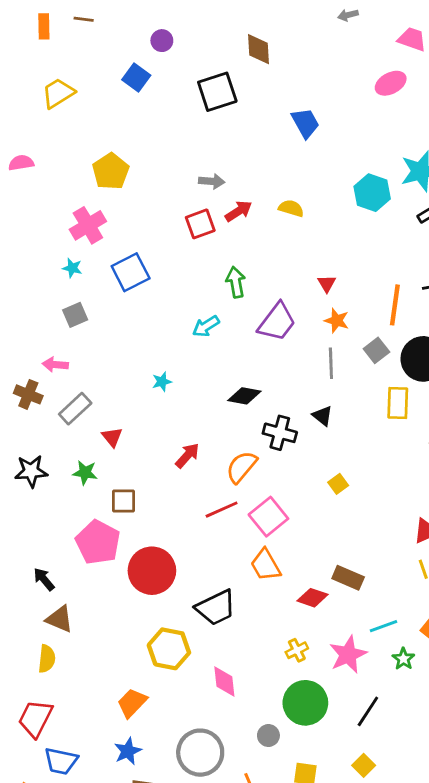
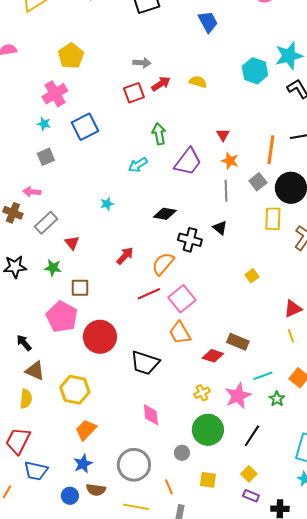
yellow square: (338, 484) -> (252, 276), moved
black trapezoid: (216, 608) -> (145, 363), turned 44
yellow hexagon: (169, 649) -> (75, 390), moved

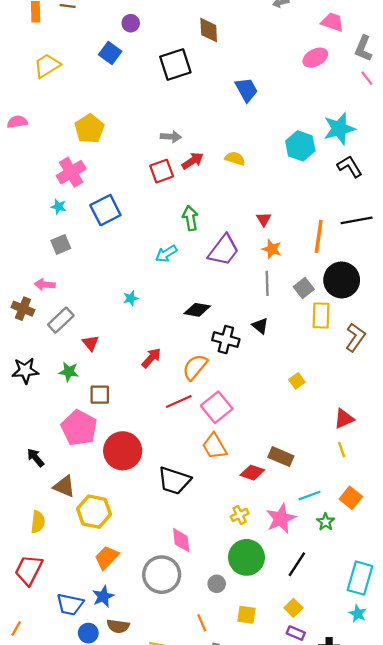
gray square: (258, 182) -> (304, 288), moved
brown triangle: (35, 371) -> (64, 486), moved
gray circle: (134, 465) -> (162, 575), moved
blue trapezoid: (36, 471) -> (70, 604), moved

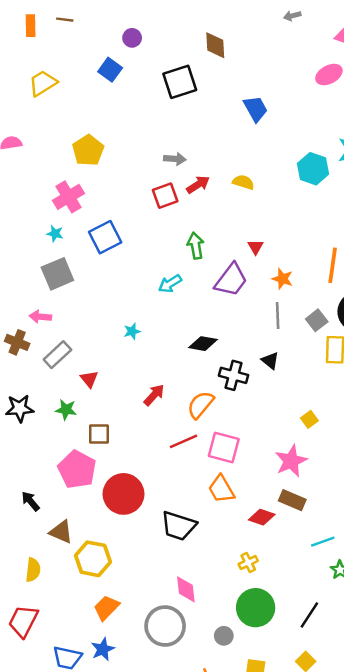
red triangle: (264, 219) -> (256, 247), moved
gray square: (61, 244) -> (57, 274), size x1.5
pink square: (217, 407) -> (224, 447), turned -36
pink star: (281, 518) -> (291, 461), moved

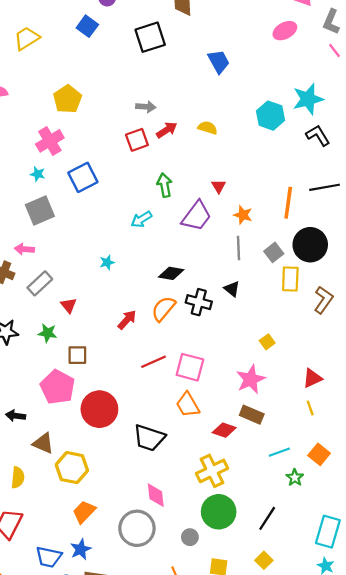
orange semicircle: (201, 405) -> (163, 309), moved
black arrow: (31, 501) -> (16, 416), turned -42
yellow cross: (248, 562) -> (212, 471), size x1.8

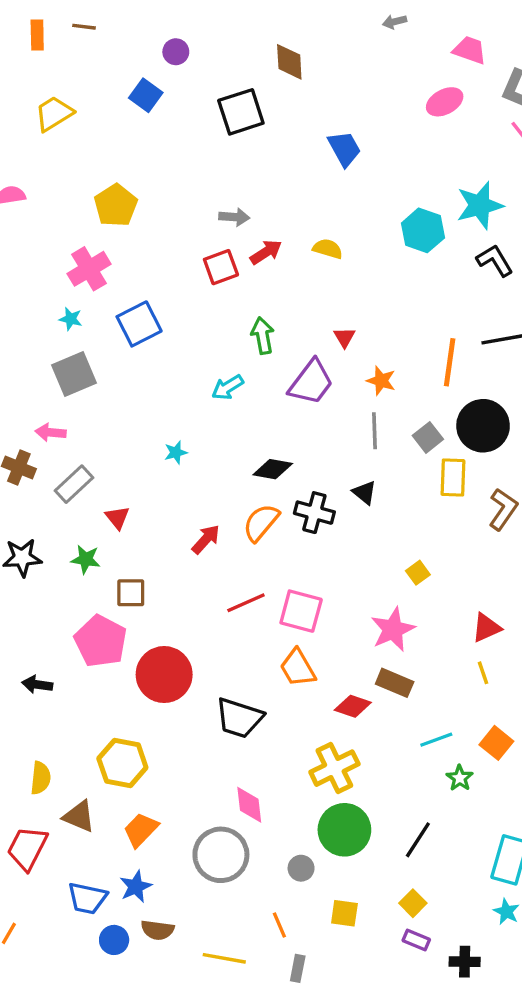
brown triangle: (43, 443) -> (79, 816), moved

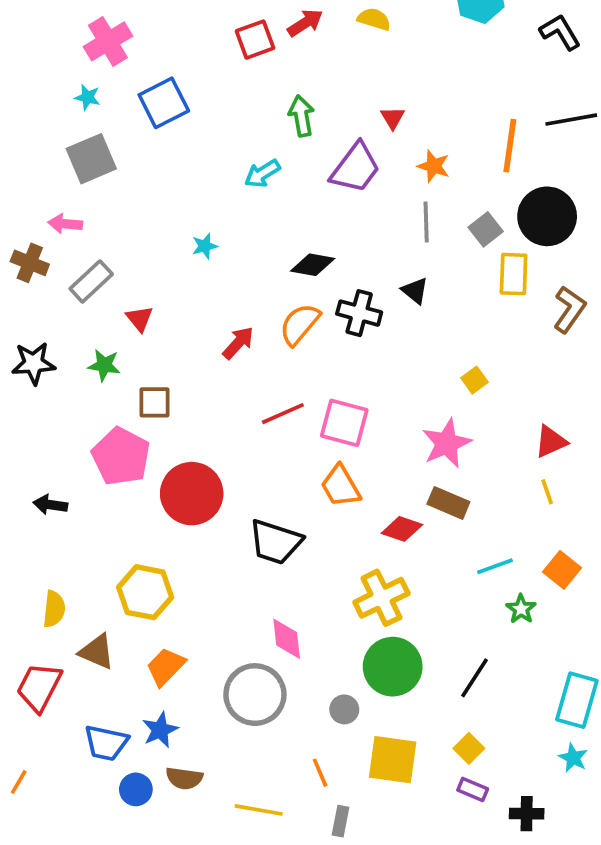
yellow square: (344, 913) -> (393, 760), size x1.6

